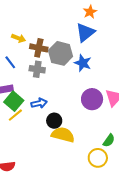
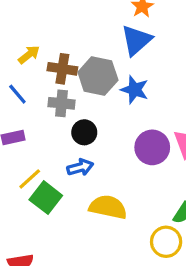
yellow arrow: (19, 38) -> (29, 55), turned -56
green square: (14, 101) -> (46, 198), moved
blue arrow: (39, 103) -> (80, 167), moved
black circle: (54, 121) -> (84, 132), moved

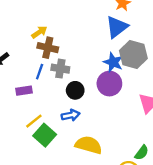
brown cross: (62, 69) -> (48, 48), moved
gray hexagon: (98, 76) -> (133, 54), moved
blue line: (17, 94) -> (40, 72), moved, turned 56
purple circle: (152, 147) -> (109, 84), moved

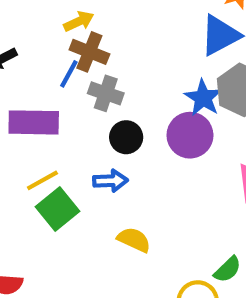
blue line: (40, 72) -> (69, 74), moved
purple rectangle: (24, 91) -> (34, 122), size x1.6
yellow semicircle: (89, 145) -> (134, 240), size x0.7

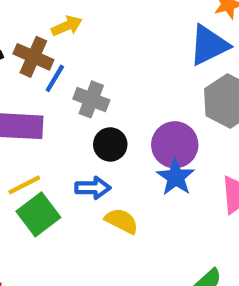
brown cross: (89, 52) -> (33, 57), moved
blue star: (203, 98) -> (176, 177), moved
yellow semicircle: (134, 240) -> (122, 221), moved

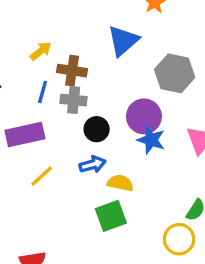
blue triangle: (209, 45) -> (123, 41), moved
brown cross: (33, 57) -> (72, 71), moved
green square: (38, 214) -> (111, 216), moved, turned 32

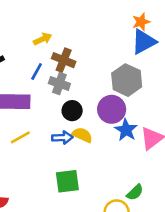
blue triangle: (123, 41) -> (144, 42), moved
gray hexagon: (175, 73) -> (127, 80), moved
blue star: (151, 140) -> (126, 130), moved
yellow semicircle: (120, 183) -> (82, 135), moved

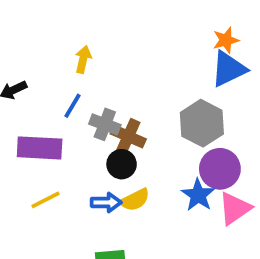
yellow arrow: (43, 39) -> (83, 59), turned -54
brown cross: (64, 60) -> (128, 136), moved
purple circle: (112, 109) -> (220, 169), moved
yellow semicircle: (82, 135) -> (135, 200), turned 126

